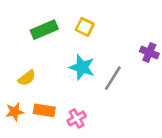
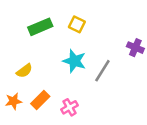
orange rectangle: (44, 110) -> (40, 100), turned -54

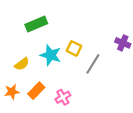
yellow square: (77, 24) -> (74, 48), moved
cyan star: (74, 61) -> (51, 55), moved

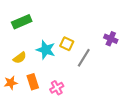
green rectangle: (36, 24) -> (22, 22), moved
orange rectangle: (36, 91) -> (33, 82), turned -63

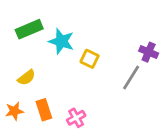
cyan star: (46, 50) -> (61, 41), moved
gray line: (84, 58) -> (131, 78), moved

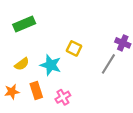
cyan star: (61, 41) -> (51, 65), moved

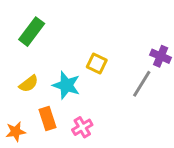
green rectangle: (24, 24) -> (32, 32), turned -30
orange star: (12, 92) -> (16, 132), moved

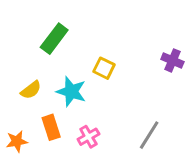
green rectangle: (32, 32) -> (54, 39), moved
gray line: (142, 84) -> (149, 135), moved

